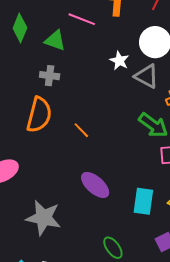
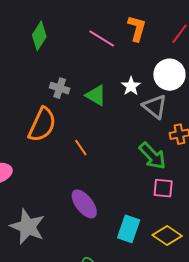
green triangle: (55, 41) -> (96, 95), moved

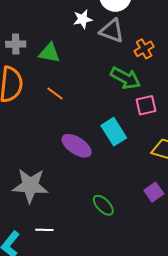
white star: (131, 86) -> (83, 19), turned -30
green triangle: (96, 95) -> (50, 53), moved
cyan rectangle: (129, 229) -> (114, 132), moved, turned -32

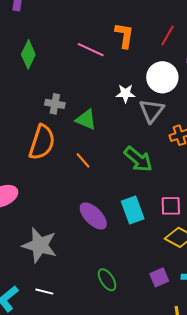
gray triangle: (112, 31) -> (152, 111), turned 36
green arrow: (125, 78) -> (138, 159), moved
pink square: (146, 105) -> (171, 206), moved

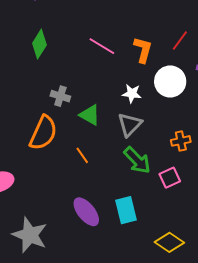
orange L-shape: (124, 35) -> (143, 50), moved
gray triangle: (152, 111) -> (130, 125), moved
pink square: (171, 206) -> (170, 178), moved, turned -30

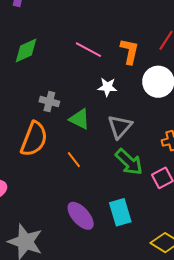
green diamond: (39, 44) -> (26, 51), turned 36
white star: (132, 93) -> (107, 87), moved

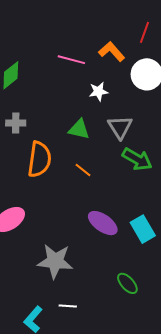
orange L-shape: (130, 51) -> (112, 52), turned -40
gray cross: (49, 102) -> (16, 123), moved
cyan rectangle: (120, 212) -> (143, 229), moved

